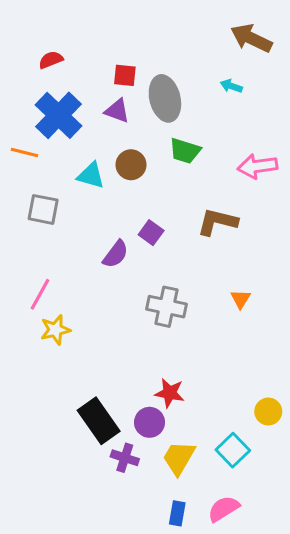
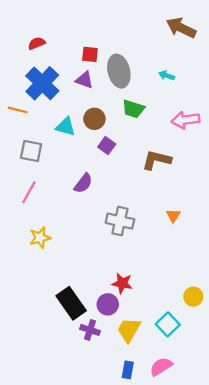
cyan arrow: (231, 86) -> (167, 76), moved
purple square: (151, 233) -> (107, 146), moved
pink line: (40, 294) -> (29, 192), moved

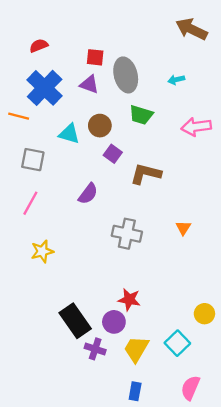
cyan arrow: (167, 76) -> (176, 80), turned -32
brown L-shape: (157, 160) -> (146, 174), moved
pink semicircle: (161, 367) -> (190, 388), moved, turned -35

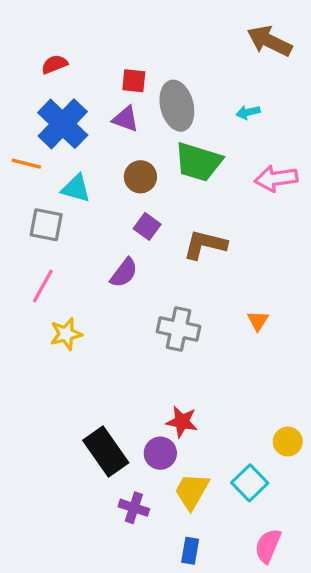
green trapezoid: (141, 115) -> (198, 162), size x1.4
cyan triangle: (69, 134) -> (76, 188), moved
purple square: (113, 154) -> (147, 226), moved
yellow star: (42, 251) -> (66, 334), moved
purple cross: (95, 349) -> (134, 508), moved

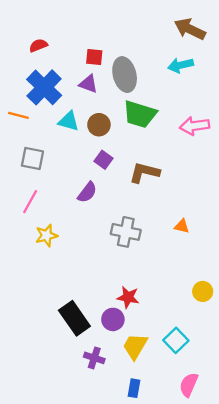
cyan arrow: (248, 112) -> (181, 65), moved, size x1.5
cyan triangle: (76, 188) -> (69, 121), moved
orange triangle: (258, 321) -> (182, 226), turned -49
yellow circle: (288, 442) -> (203, 291), moved

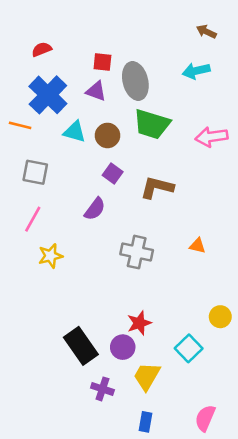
brown arrow: (190, 29) -> (206, 32), size x0.6
red star: (128, 297) -> (139, 323), turned -30
cyan square: (176, 340) -> (189, 348), moved

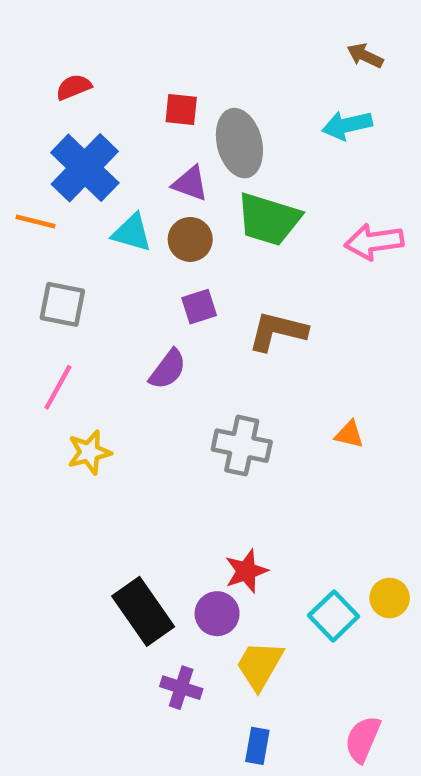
purple triangle: (96, 91) -> (190, 183), moved
purple square: (113, 174) -> (199, 307), turned 36
yellow circle: (220, 317) -> (390, 598), moved

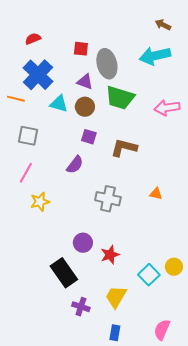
cyan arrow: (347, 125) -> (155, 56), size x1.4
purple square: (199, 307) -> (89, 137), turned 35
purple circle: (217, 614) -> (83, 243), moved

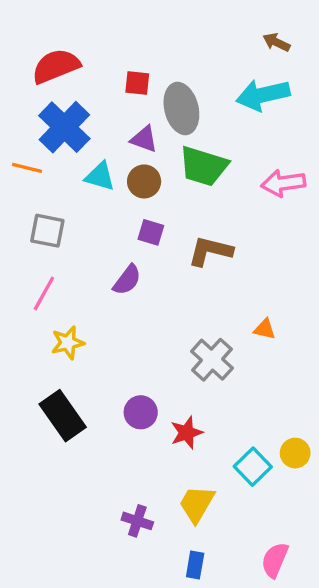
red semicircle: (33, 39) -> (56, 66), size x1.8
gray cross: (108, 199) -> (212, 360), moved, turned 30
black rectangle: (64, 273) -> (63, 416), moved

